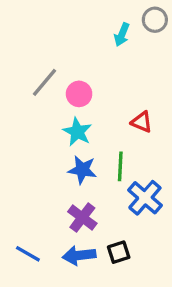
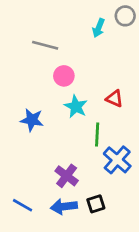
gray line: (44, 82) -> (45, 45), moved, turned 65
cyan star: (77, 132) -> (76, 107), moved
blue star: (82, 170) -> (32, 120), moved

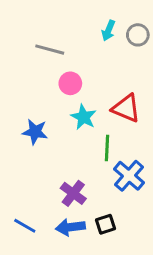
gray circle: (125, 16) -> (138, 35), moved
red triangle: (115, 99) -> (126, 108), size x1.5

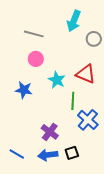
cyan arrow: (108, 31) -> (74, 21), size x1.5
gray circle: (138, 35) -> (94, 39), moved
pink circle: (70, 83) -> (36, 59), moved

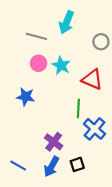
cyan arrow: (74, 21) -> (67, 22), moved
cyan star: (57, 80) -> (61, 65), moved
blue arrow: (48, 155) -> (51, 167), turned -54

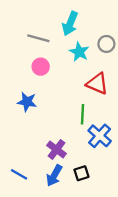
cyan star: (61, 65) -> (79, 52), moved

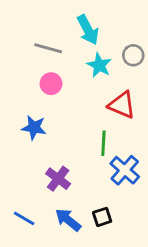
cyan arrow: (70, 24) -> (88, 30), turned -50
purple cross: (56, 149) -> (58, 179), moved
blue arrow: (54, 176) -> (68, 220), turned 100

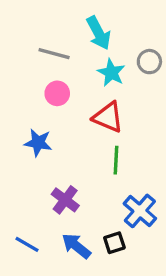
red triangle: (122, 105) -> (108, 117), moved
blue cross: (125, 170) -> (140, 211), moved

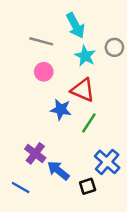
blue star: (38, 143) -> (61, 110), moved
green line: (116, 160) -> (89, 123), turned 30
purple cross: (65, 200) -> (35, 153), moved
blue arrow: (76, 246) -> (58, 170), moved

